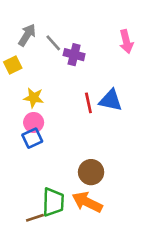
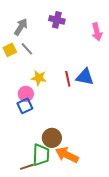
gray line: (53, 43) -> (27, 49), moved
purple cross: (74, 55) -> (57, 20), moved
yellow star: (34, 98) -> (39, 78), moved
brown circle: (91, 172) -> (52, 138), moved

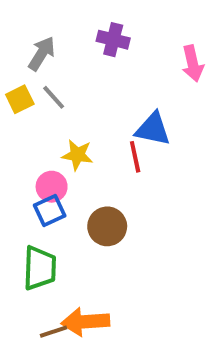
blue triangle: (85, 77) -> (153, 129), moved
brown circle: (52, 138) -> (107, 226), moved
green trapezoid: (41, 155) -> (40, 268), moved
orange arrow: (67, 155) -> (85, 322), moved, turned -30

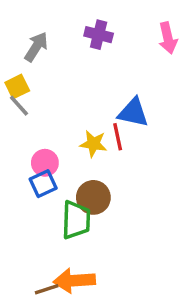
pink arrow: (193, 64) -> (168, 38), moved
gray line: (54, 97) -> (19, 106), moved
yellow star: (77, 155) -> (93, 144), moved
green trapezoid: (40, 268) -> (76, 220), moved

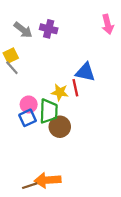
purple cross: (99, 35) -> (49, 29), moved
gray arrow: (36, 47) -> (23, 30), turned 96
green trapezoid: (76, 220) -> (49, 111), moved

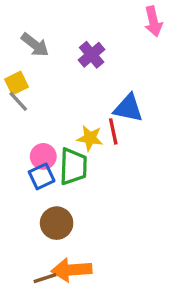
pink arrow: (108, 24) -> (153, 21), moved
purple cross: (49, 29) -> (92, 55), moved, turned 36
brown circle: (60, 127) -> (57, 223), moved

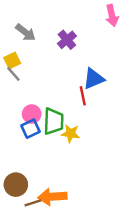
blue triangle: (128, 108) -> (94, 79), turned -35
yellow star: (90, 138) -> (71, 133), moved
brown circle: (57, 223) -> (16, 185), moved

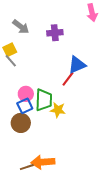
purple cross: (67, 40) -> (55, 33), turned 35
red line: (83, 96) -> (68, 79), turned 49
brown circle: (16, 185) -> (21, 123), moved

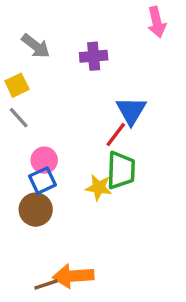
gray line: (11, 61) -> (19, 118), moved
blue triangle: (77, 65) -> (131, 111), turned -36
green trapezoid: (44, 100) -> (121, 170), moved

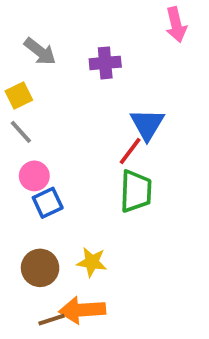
pink circle: (44, 160) -> (34, 176), moved
yellow star: (99, 187) -> (92, 262), moved
brown circle: (36, 210) -> (40, 268), moved

